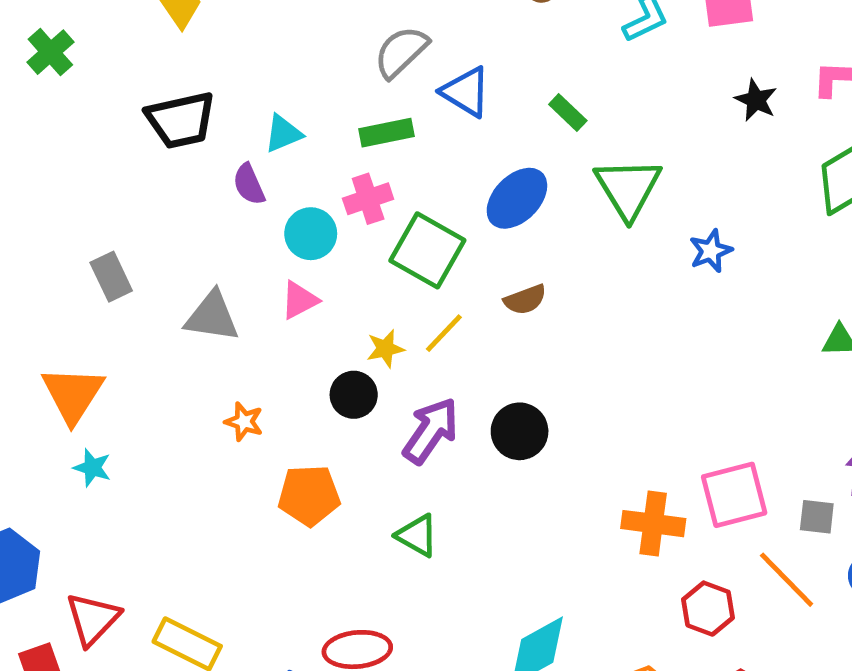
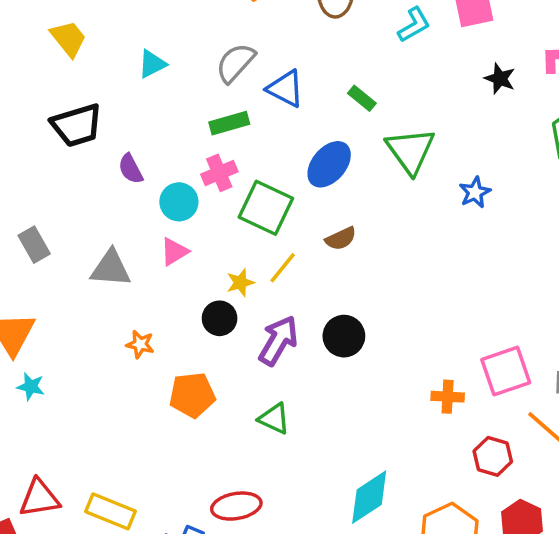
cyan triangle: (283, 134) -> (152, 64), moved
orange cross: (653, 524) -> (448, 397), size x0.7
red triangle: (93, 619) -> (39, 498), turned 42

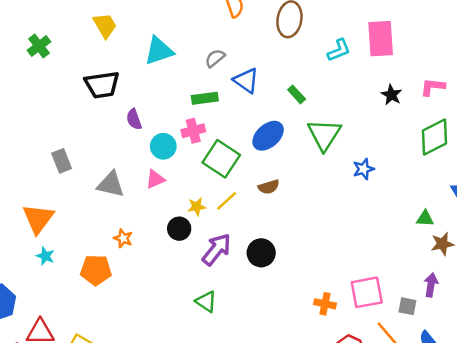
gray semicircle: (235, 63) -> (215, 58), size x0.7
cyan triangle: (152, 64) -> (159, 51), size x1.5
orange pentagon: (192, 395) -> (96, 270), moved

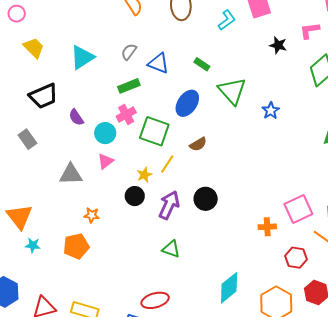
gray rectangle: (62, 161) -> (27, 139), moved

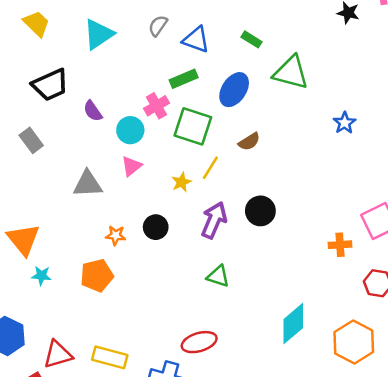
green rectangle: (129, 86) -> (184, 79), moved
green triangle: (232, 91) -> (291, 72), turned -32
blue star: (271, 111) -> (345, 123), moved
black circle: (135, 196) -> (156, 227), moved

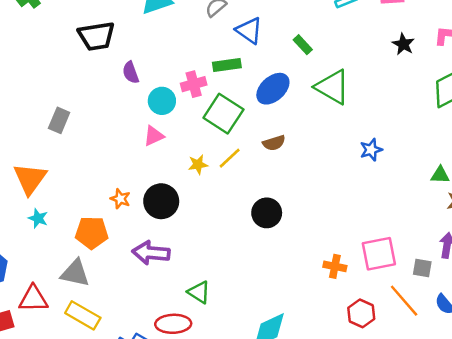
gray rectangle: (31, 140) -> (59, 120), moved, turned 45
gray triangle: (88, 184) -> (75, 273), moved
purple arrow: (214, 220) -> (151, 253), moved, turned -123
black circle: (156, 227) -> (161, 201), size x1.4
green triangle: (218, 276) -> (199, 292), moved

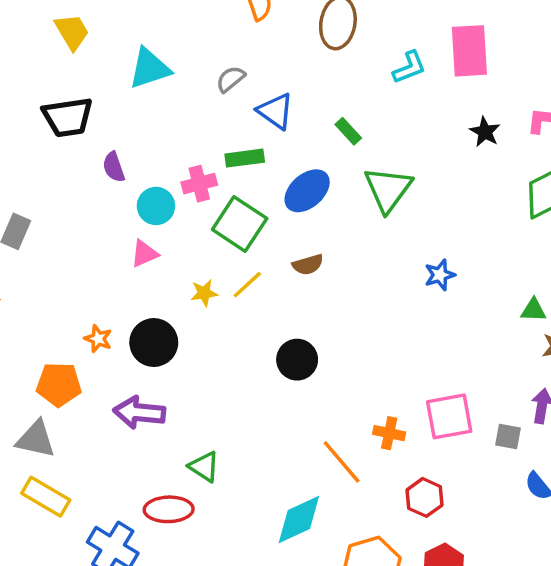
green triangle: (332, 87) -> (388, 189), turned 36
orange line: (404, 301) -> (342, 462), moved

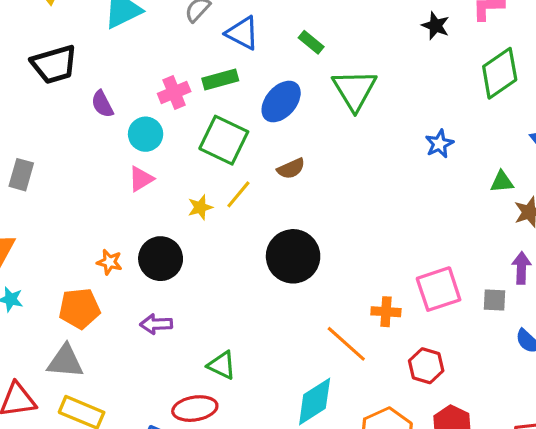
pink cross: (199, 184) -> (174, 92), moved
blue star: (440, 275) -> (439, 144), moved
black circle: (297, 360) -> (293, 256), size x1.4
purple arrow: (139, 413) -> (156, 324), size x0.7

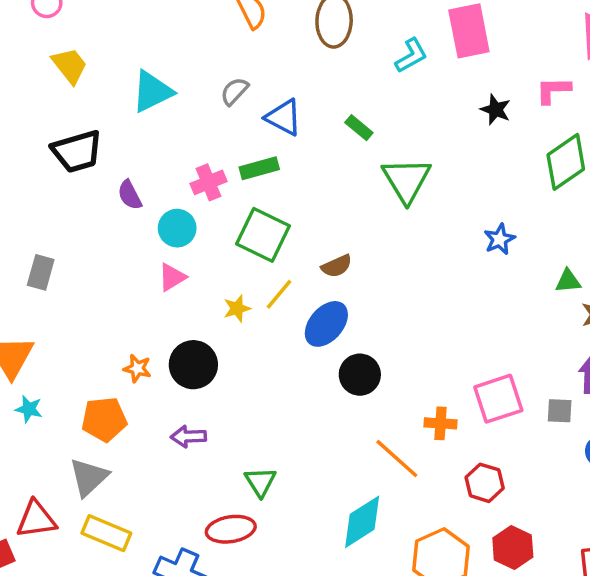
blue ellipse: (281, 102) -> (326, 324), moved
black circle: (293, 256) -> (360, 375), moved, size x0.7
gray triangle: (65, 361) -> (89, 477), turned -48
green triangle: (222, 365) -> (260, 482), turned 32

